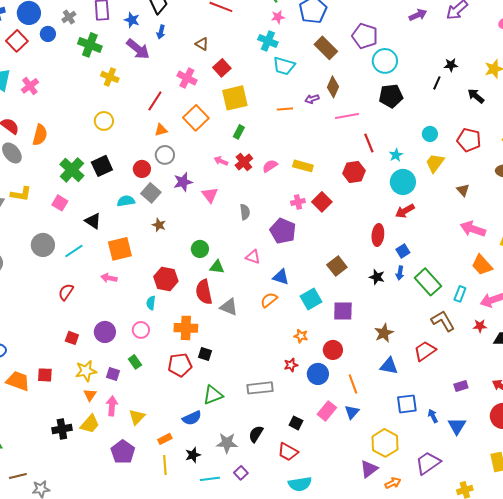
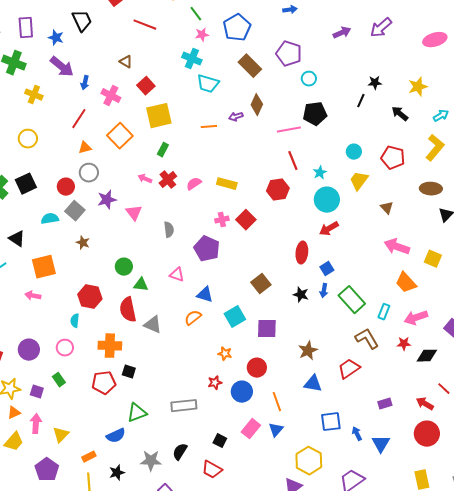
blue arrow: (161, 32) -> (85, 83), moved
cyan circle: (385, 61) -> (309, 79), size x0.6
pink line: (347, 116) -> (289, 130), moved
orange triangle: (90, 395) -> (14, 413), turned 32

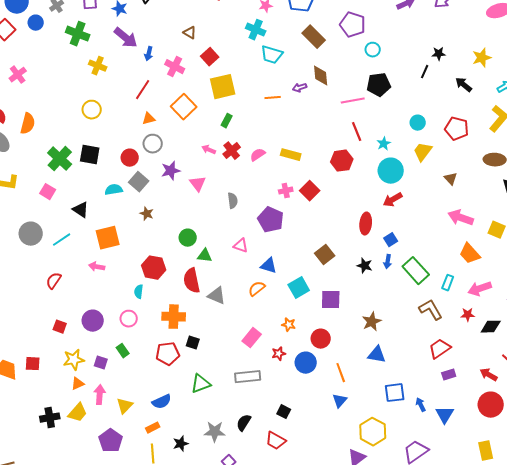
brown diamond: (257, 105) -> (321, 76), turned -30
black square: (26, 184) -> (90, 155), turned 35
red trapezoid: (349, 369) -> (440, 349), moved
pink rectangle: (251, 429) -> (252, 338), moved
blue semicircle: (116, 436) -> (162, 402), moved

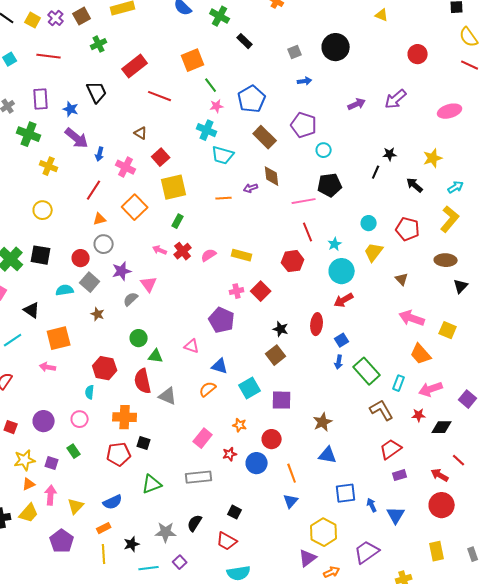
gray semicircle: (233, 201) -> (131, 299), moved, turned -126
black star: (365, 266) -> (281, 329), moved

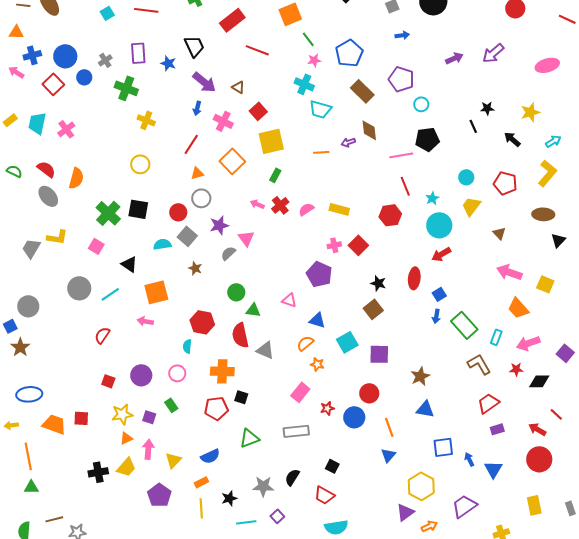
purple arrow: (77, 138) -> (204, 82), moved
black line: (376, 172) -> (473, 126), turned -48
orange star: (240, 425) -> (317, 364), moved

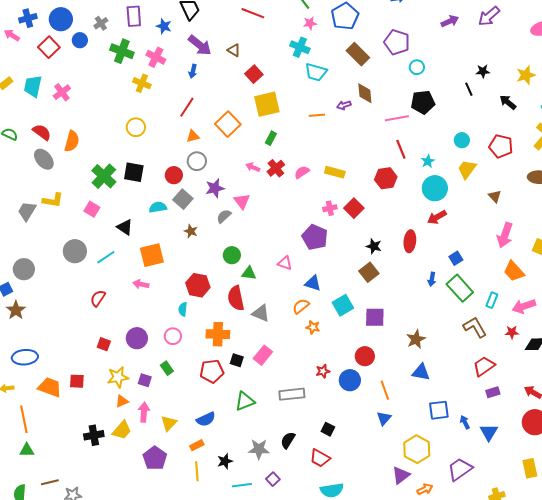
pink cross: (223, 121) -> (156, 57), moved
pink arrow: (509, 272) -> (505, 235), turned -90
blue square: (439, 294) -> (456, 258), moved
pink rectangle: (300, 392) -> (263, 355), moved

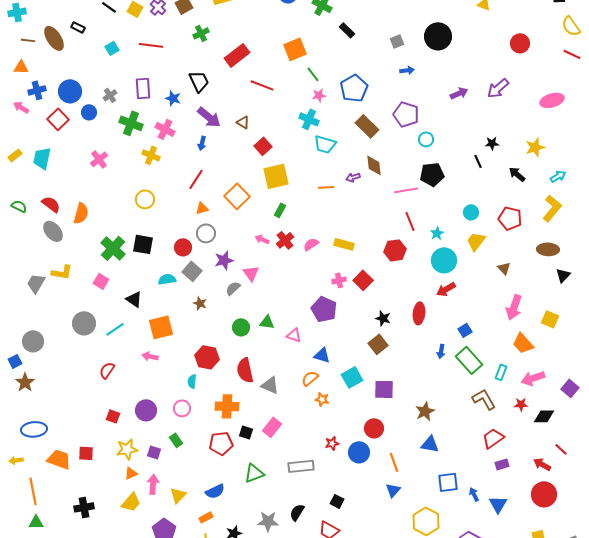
pink cross: (62, 92) -> (99, 159), moved
green triangle: (249, 273) -> (267, 322), moved
black cross: (94, 435) -> (84, 507), moved

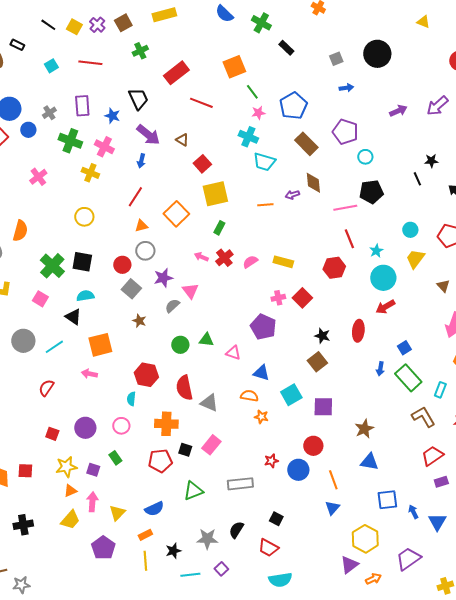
cyan semicircle: (167, 279) -> (85, 296), moved
orange semicircle: (310, 378) -> (249, 396), turned 48

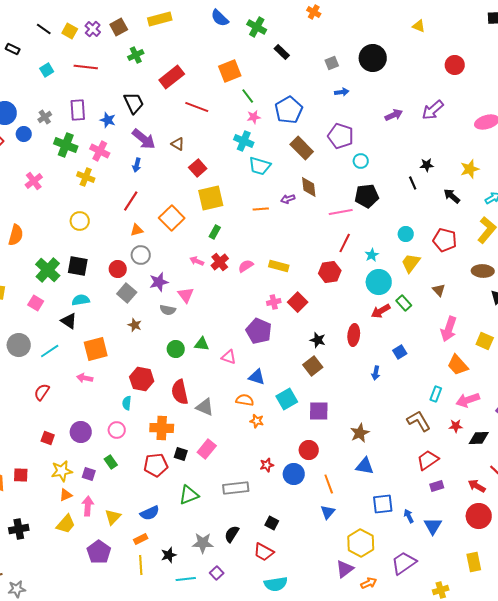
red line: (349, 239) -> (345, 243), turned 48
gray semicircle: (172, 306) -> (168, 310), turned -126
green rectangle: (408, 378) -> (404, 303), moved, size x0.6

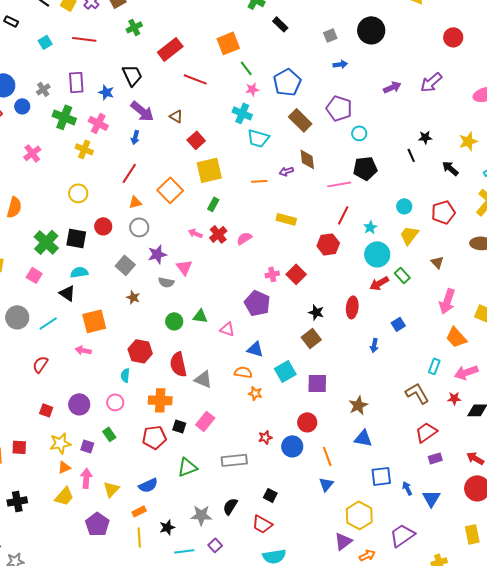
red pentagon: (445, 240) -> (443, 212), turned -30
yellow rectangle: (279, 266) -> (286, 219), moved
red circle: (118, 269) -> (103, 226), moved

